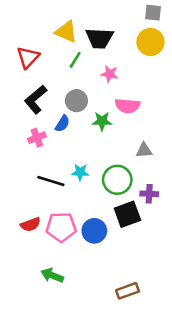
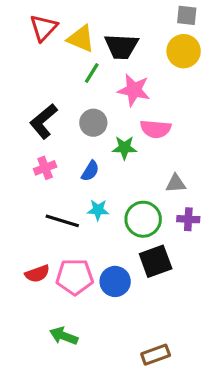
red triangle: (28, 57) -> (44, 28), moved
pink star: (110, 74) -> (134, 90), size x1.5
blue semicircle: (62, 124) -> (90, 171), moved
purple cross: (149, 194) -> (188, 219), moved

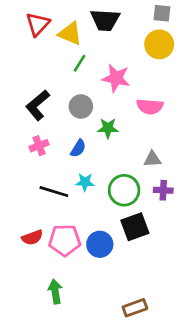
black trapezoid: (121, 46) -> (105, 20), moved
pink semicircle: (156, 129) -> (150, 106), moved
green arrow: (64, 336) -> (55, 292), turned 60

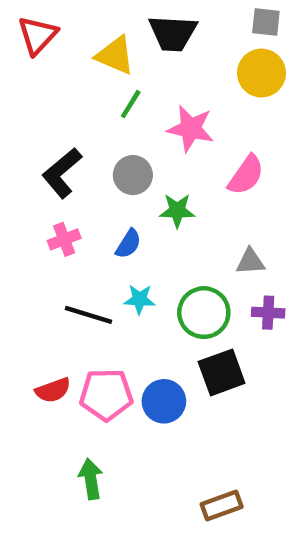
red triangle: (38, 24) -> (37, 35), moved
pink semicircle: (150, 106) -> (246, 175), turned -60

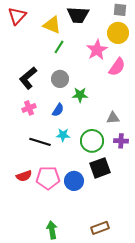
pink star: (191, 128) -> (97, 50), moved, turned 30
pink semicircle: (246, 175) -> (117, 67), moved
green arrow: (91, 479) -> (52, 230), moved

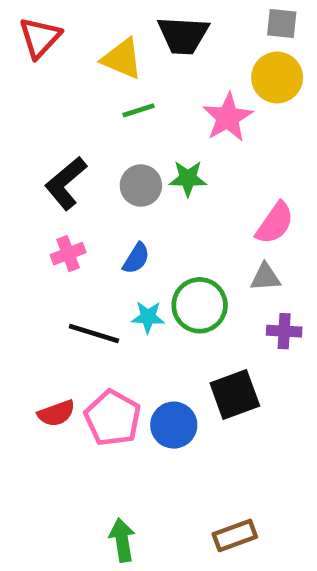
green line: (59, 47) -> (139, 110), turned 40
pink semicircle: (117, 67) -> (275, 223), moved
green star: (80, 95) -> (188, 178), moved
green circle: (92, 141) -> (200, 305), moved
pink pentagon: (48, 178) -> (113, 418), turned 30

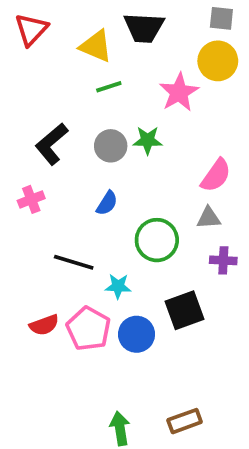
pink cross: (68, 254) -> (31, 199), moved
cyan star: (148, 317) -> (118, 286), moved
green arrow: (122, 540) -> (120, 428), moved

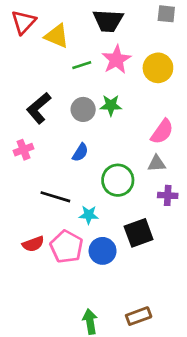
yellow triangle: (96, 46) -> (57, 36), moved
yellow circle: (218, 61) -> (158, 68), moved
pink star: (179, 92) -> (116, 60), moved

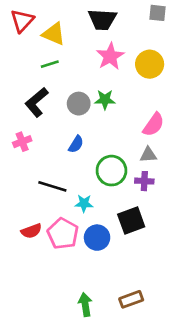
green line: (82, 65) -> (50, 64), moved
purple cross: (168, 195) -> (144, 181), moved

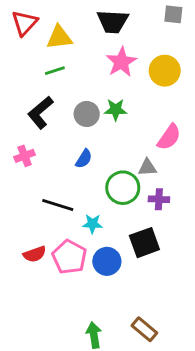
yellow triangle: (54, 34) -> (59, 37), turned -30
gray triangle: (148, 155) -> (147, 167), moved
brown rectangle: (131, 299) -> (144, 329), turned 60

